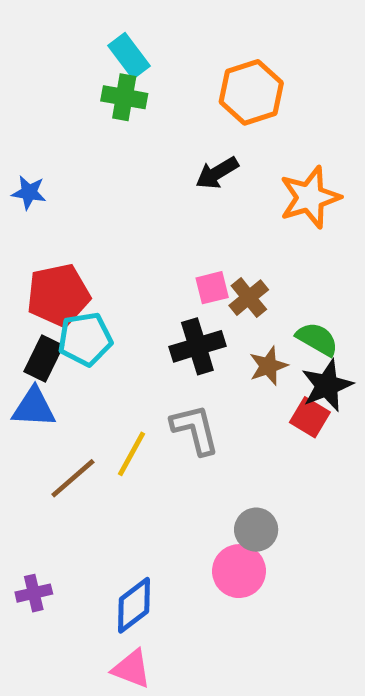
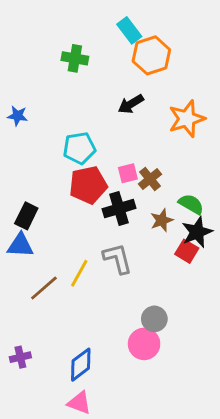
cyan rectangle: (129, 56) -> (129, 30), moved
red pentagon: (58, 295) -> (88, 185), moved
cyan pentagon: (85, 339) -> (79, 148), moved

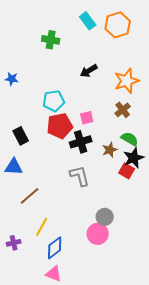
orange hexagon: (151, 55) -> (118, 25), moved
brown cross: (150, 179) -> (123, 110), moved
black rectangle: (26, 216) -> (21, 136), moved, turned -54
yellow line: (79, 273) -> (42, 227), moved

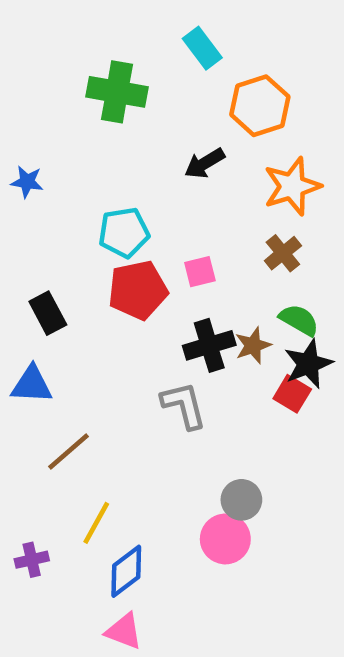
orange hexagon: (118, 25) -> (260, 106), moved
green cross: (51, 40) -> (117, 92), size x1.4
black cross: (81, 142) -> (209, 345), moved

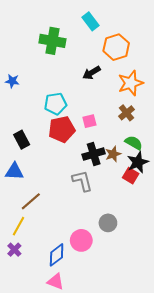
yellow line: (96, 523) -> (19, 226), moved
pink circle: (225, 539) -> (81, 240), moved
purple cross: (32, 560) -> (14, 250), turned -32

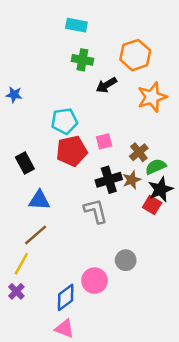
cyan rectangle: (91, 21) -> (76, 25), moved, turned -42
green cross: (52, 41) -> (82, 60), moved, size x0.7
brown cross: (126, 113) -> (139, 152), moved
green semicircle: (134, 143) -> (156, 167), turned -54
blue triangle: (14, 172) -> (39, 200), moved

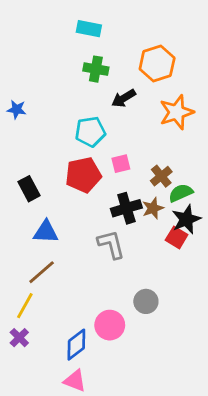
cyan pentagon: (64, 121) -> (90, 132), moved

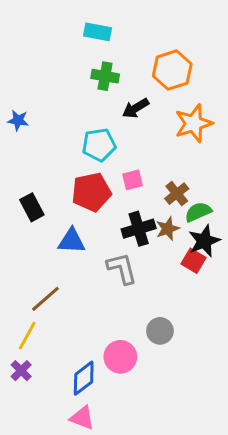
blue triangle: (46, 232) -> (71, 241), moved

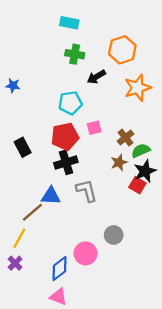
black cross: (139, 229) -> (66, 162), moved
blue triangle: (71, 241) -> (51, 196), moved

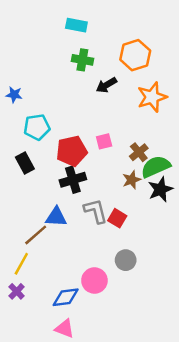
cyan pentagon: (70, 103) -> (37, 127), moved
green semicircle: (141, 151) -> (156, 167), size x1.4
red square: (137, 185) -> (117, 218), moved
blue diamond: (59, 269) -> (66, 297), turned 30

